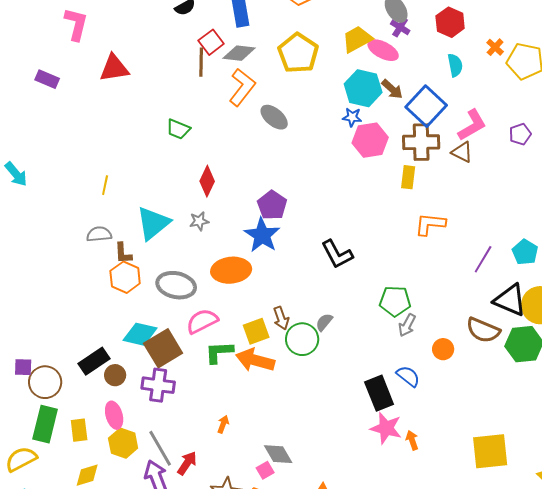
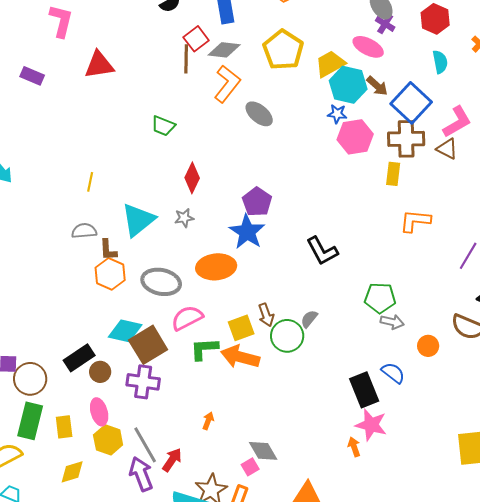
yellow trapezoid: (357, 39) -> (330, 64), moved
gray arrow: (407, 325) -> (392, 322), turned -105
orange arrow: (412, 440) -> (354, 447), moved

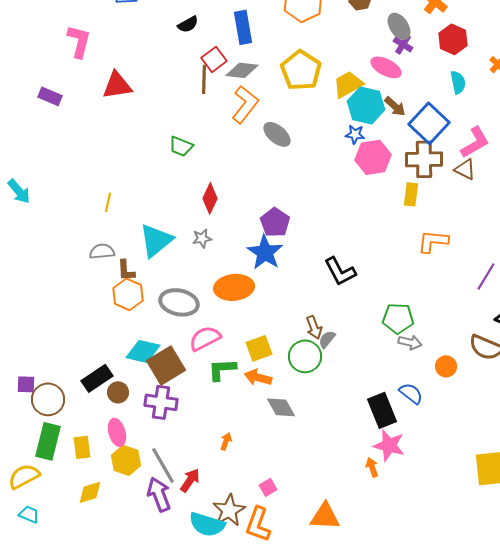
brown arrow: (266, 315) -> (314, 327), moved
orange arrow: (240, 357) -> (258, 377), size x0.7
gray diamond: (263, 451) -> (281, 407), moved

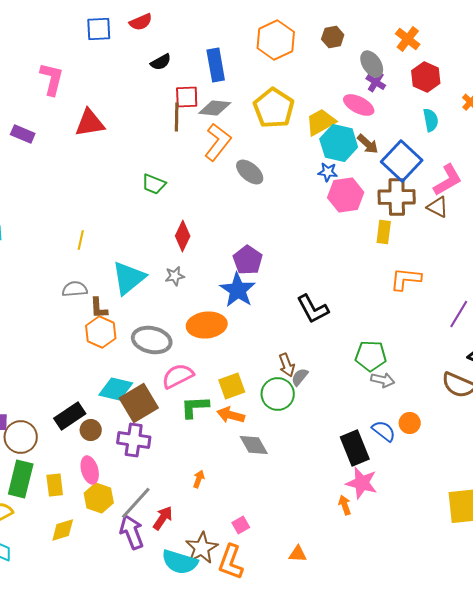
red square: (214, 59) -> (187, 97), turned 35
orange circle: (446, 366) -> (410, 423), moved
gray line: (163, 465) -> (136, 503), turned 72
orange triangle: (325, 516) -> (298, 554), size x0.6

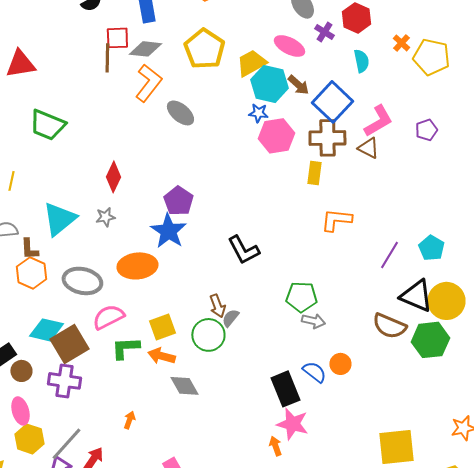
purple cross: (376, 82) -> (324, 32), moved
green trapezoid: (154, 184) -> (47, 125), moved, size x1.5

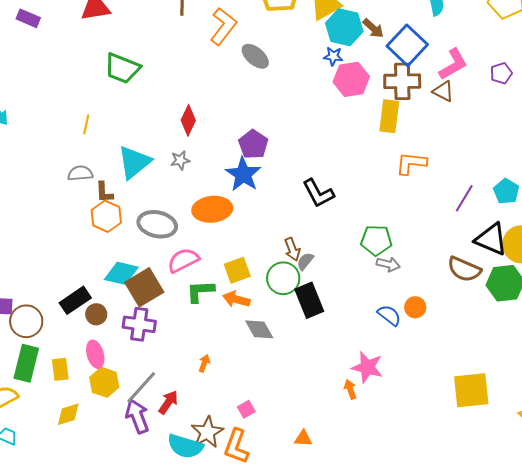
yellow rectangle: (314, 173) -> (389, 116), size x1.4
black rectangle: (285, 389) -> (309, 300), moved

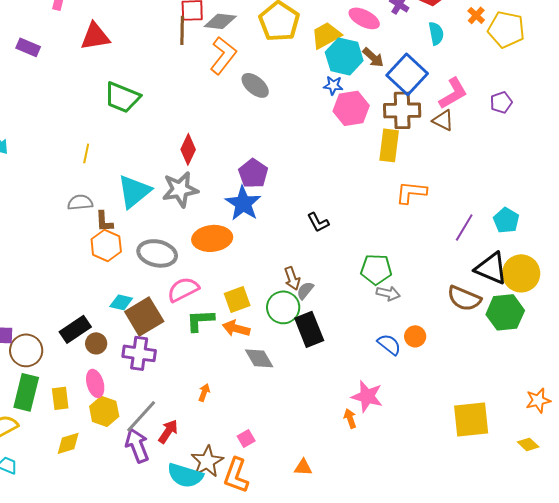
gray star: (180, 160) -> (180, 189), size x1.8
black L-shape: (318, 193) -> (318, 222), size x0.7
cyan diamond: (121, 273) -> (121, 302), size x0.7

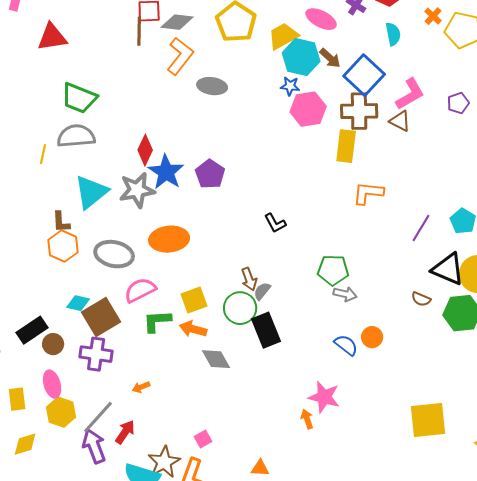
gray ellipse: (255, 85) -> (212, 86), turned -32
gray semicircle: (80, 202) -> (76, 136), moved, size x1.5
blue star: (243, 203) -> (166, 172), moved
brown semicircle: (464, 298) -> (421, 299), size x0.6
orange arrow: (204, 392) -> (141, 387), moved, turned -132

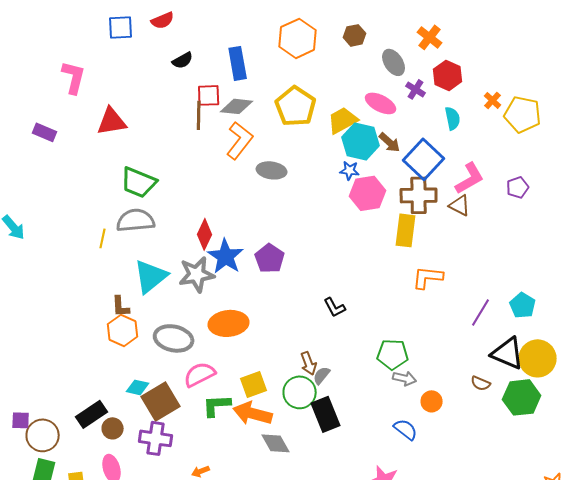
orange arrow: (193, 329) -> (253, 413), size x1.4
orange circle: (372, 337) -> (432, 401), moved

